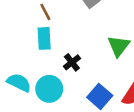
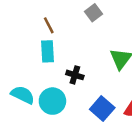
black cross: (72, 62) -> (75, 75), turned -35

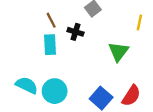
black cross: (75, 75) -> (75, 32), moved

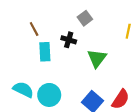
brown line: (51, 20) -> (34, 29), moved
green triangle: (118, 52) -> (97, 58), moved

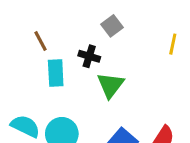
green triangle: (97, 58) -> (110, 85), moved

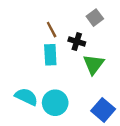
brown line: (41, 41) -> (52, 30), moved

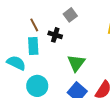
green triangle: (94, 64) -> (76, 63), moved
cyan semicircle: (26, 97) -> (16, 63), moved

